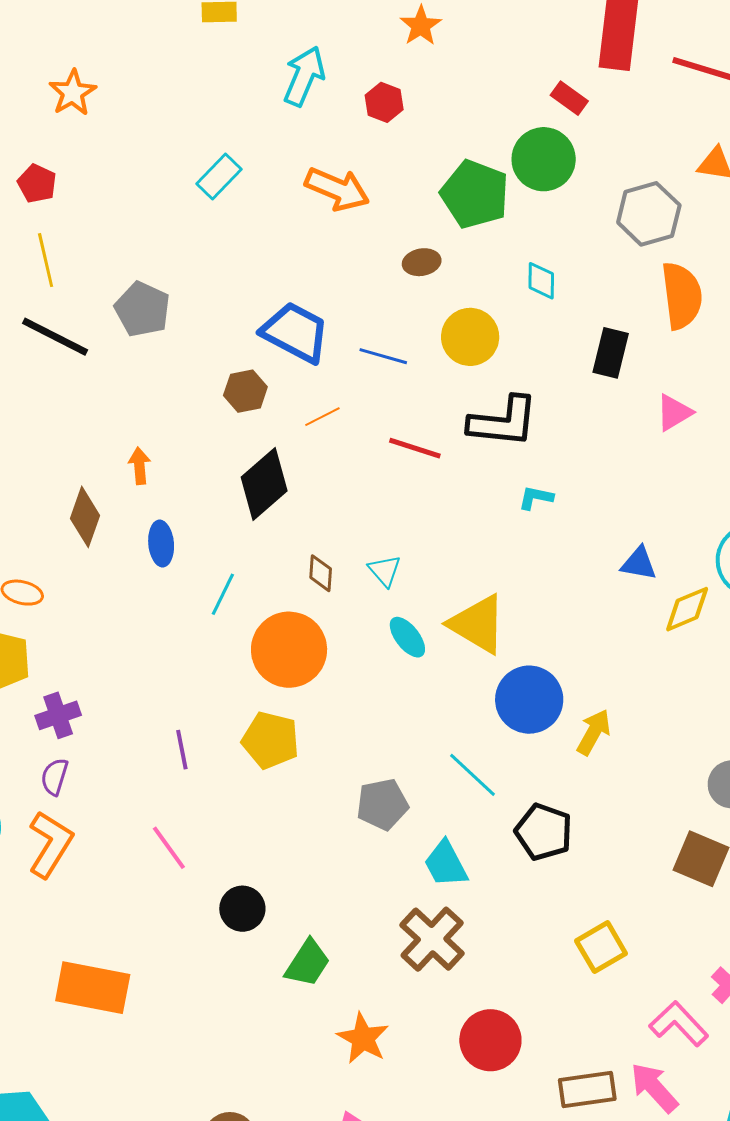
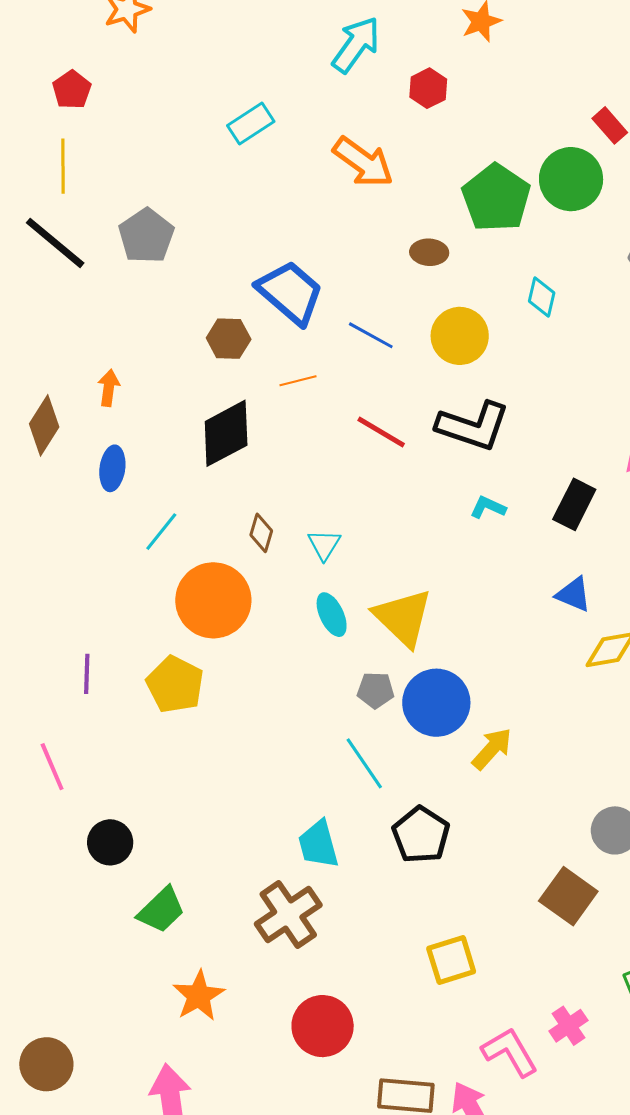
black rectangle: (611, 353) -> (574, 504), moved
gray pentagon: (382, 804) -> (376, 690), moved, size x0.7

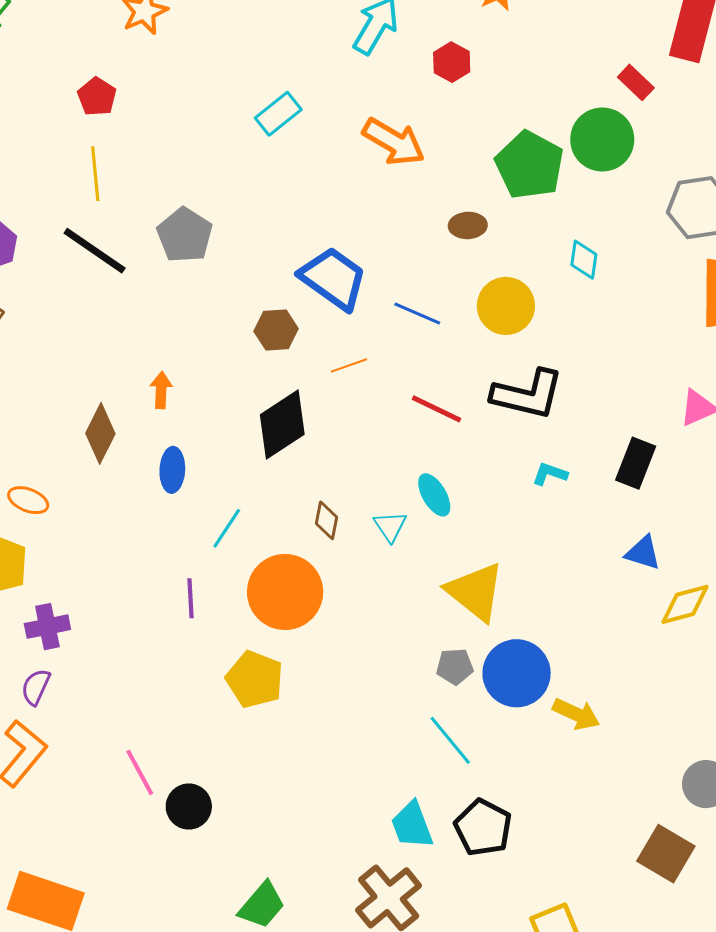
cyan ellipse: (332, 615) -> (434, 495), moved
purple line: (87, 674) -> (190, 598), moved
yellow arrow: (492, 749) -> (576, 714), turned 78
black pentagon: (421, 835) -> (483, 828), moved
black circle: (110, 842) -> (189, 807), moved

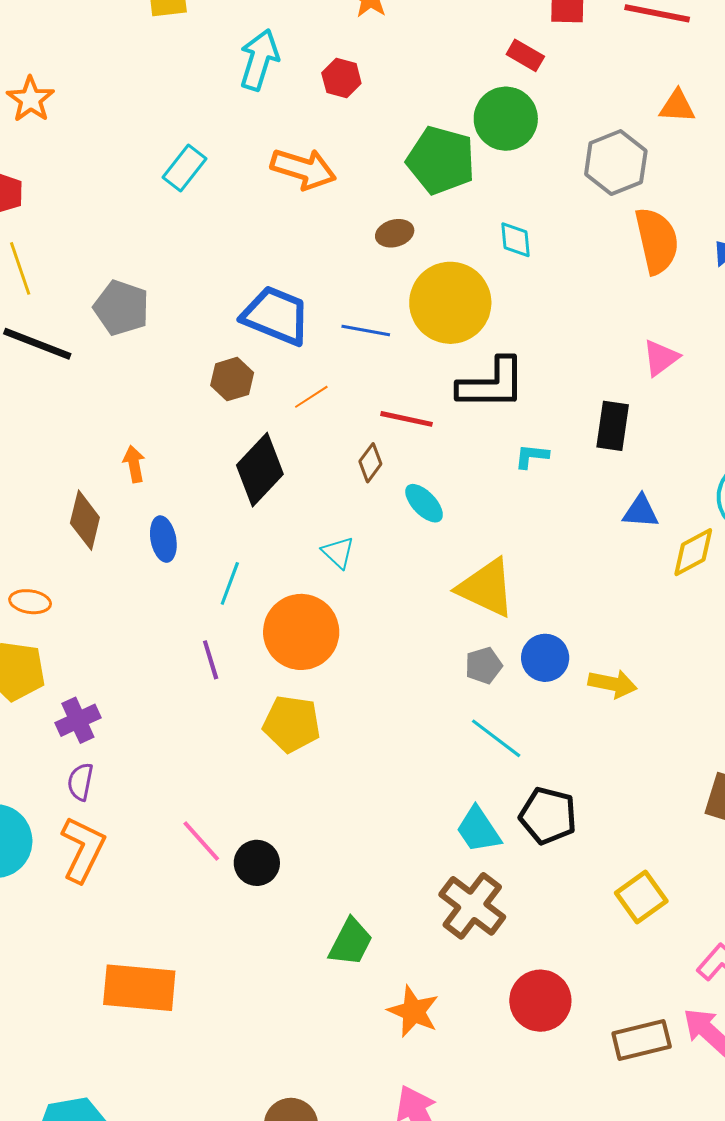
yellow circle: (506, 306) -> (450, 303), size x1.4
brown diamond: (326, 520) -> (370, 463), moved, turned 39
cyan triangle: (390, 526) -> (338, 553), moved
blue circle: (517, 673) -> (545, 658), size x0.7

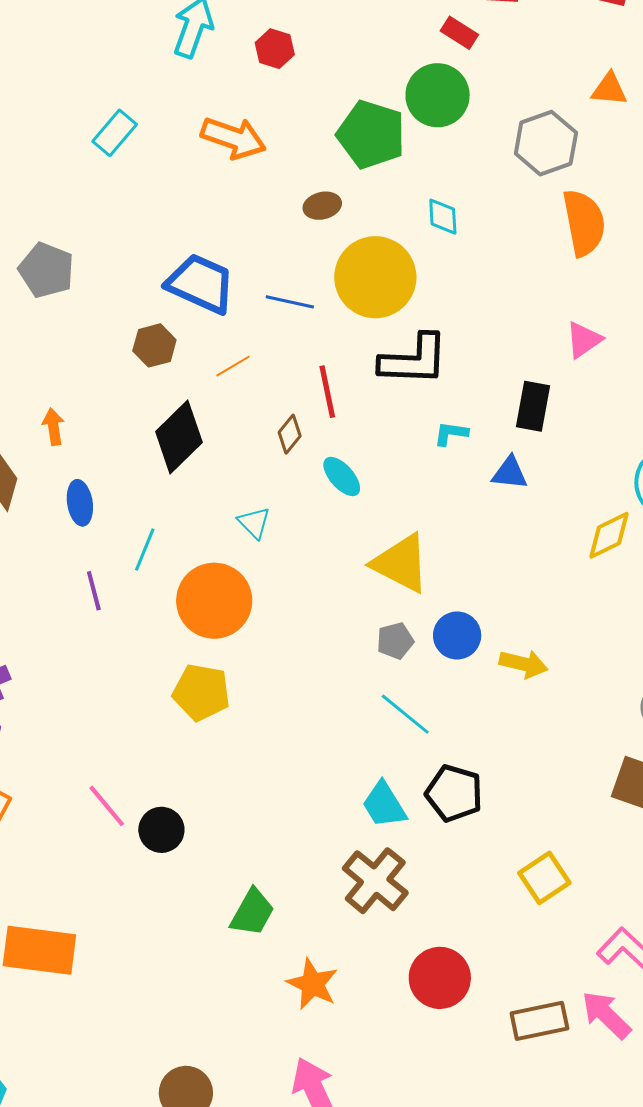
red line: (406, 419) -> (327, 392), turned 64
blue triangle: (641, 511) -> (510, 473), moved
purple line: (211, 660) -> (94, 591), moved

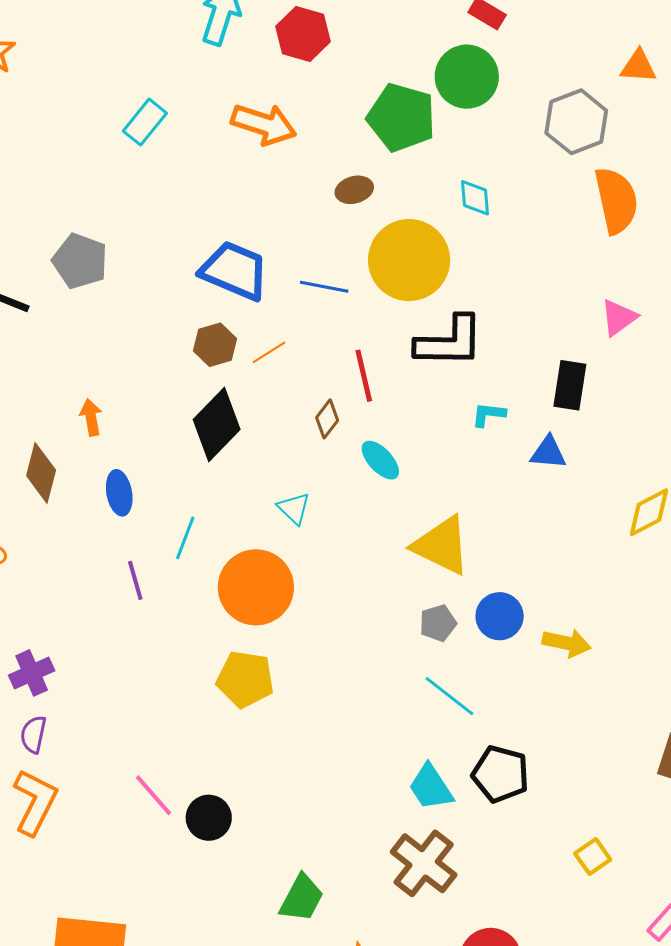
red hexagon: (275, 49) -> (303, 34), size x1.4
brown hexagon: (154, 345) -> (215, 345), moved
yellow square: (544, 878) -> (593, 856), size x0.7

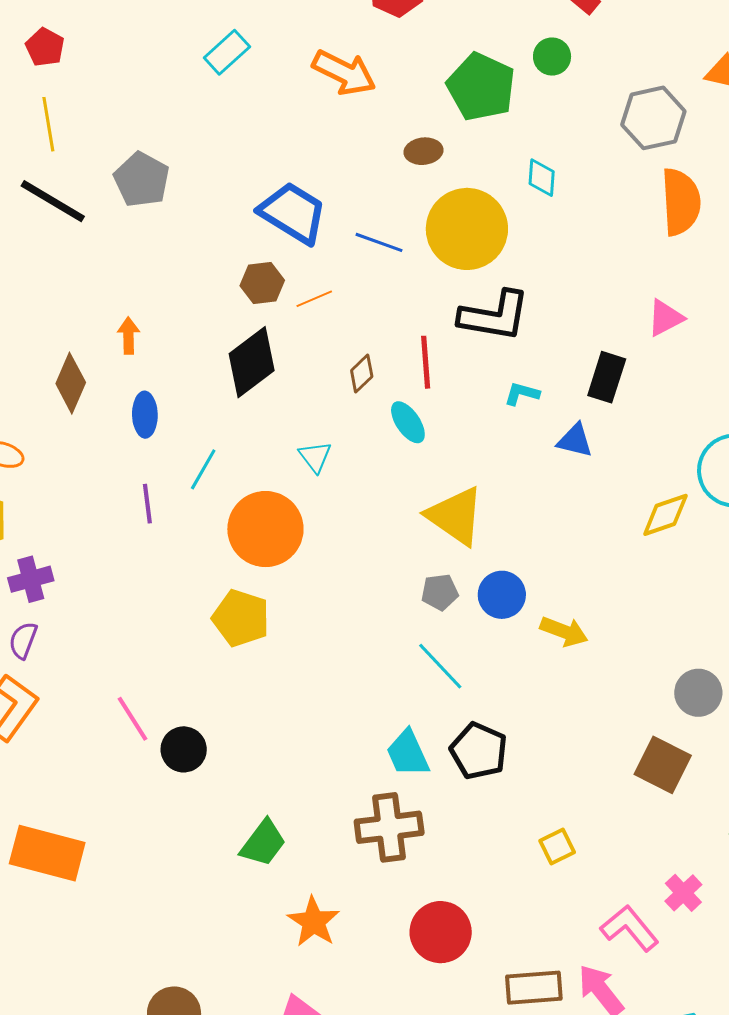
green circle: (467, 77) -> (552, 57), size x0.6
red line: (364, 376) -> (426, 362), moved
brown cross: (424, 863) -> (389, 827), turned 36

